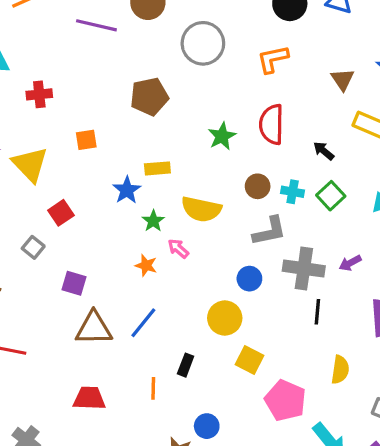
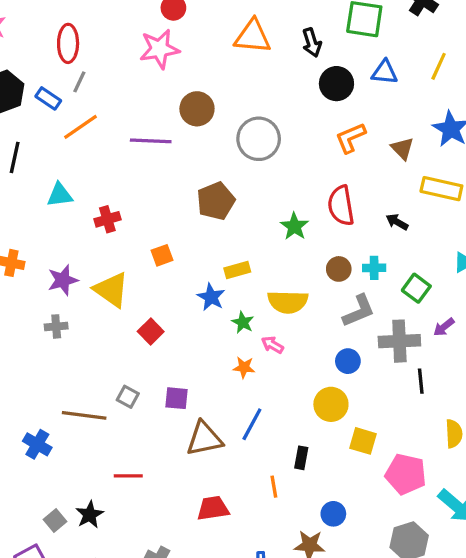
orange L-shape: (273, 59) -> (350, 138), moved
green square: (331, 196) -> (416, 288), moved
gray square: (33, 247) -> (128, 397), moved

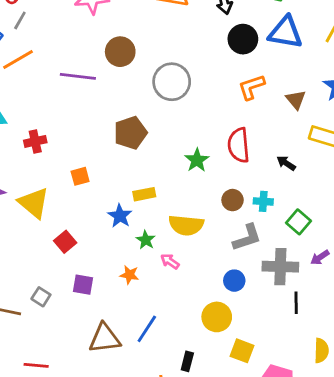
blue triangle: (385, 72) -> (285, 32), size x1.5
orange star: (244, 367) -> (129, 275), moved
purple square: (176, 398) -> (83, 285), moved

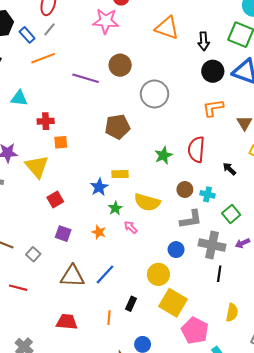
orange square: (80, 176) -> (61, 142), moved
gray square: (41, 297) -> (33, 254), moved
yellow square: (242, 351) -> (173, 303), size x1.5

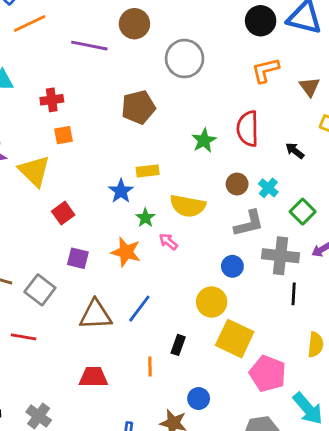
red cross: (46, 121) -> (52, 100), moved
cyan cross: (208, 194) -> (268, 188), turned 32
orange star: (99, 232) -> (126, 252), size x1.5
gray square: (33, 254) -> (40, 290), size x1.5

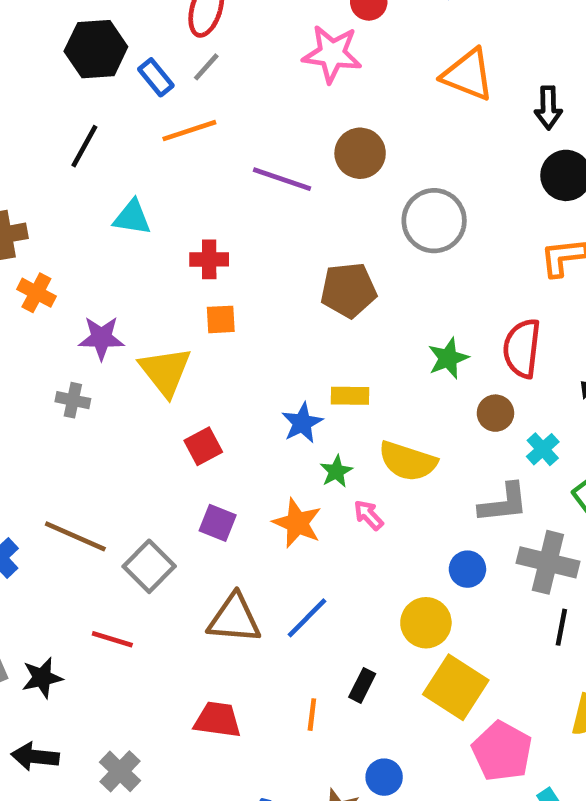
brown circle: (237, 184) -> (495, 413), moved

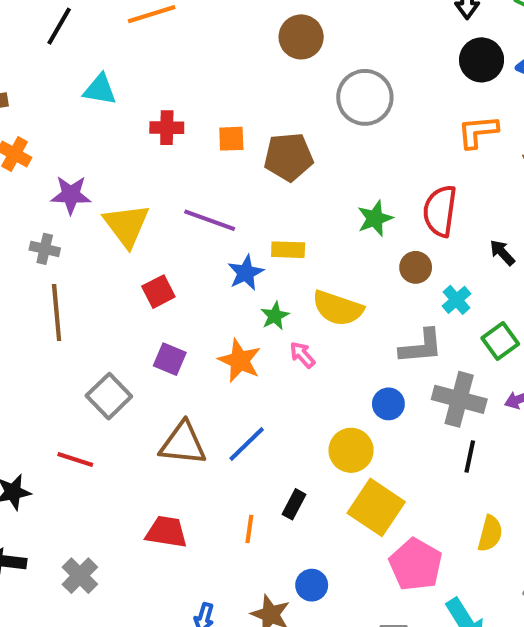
purple line: (282, 179) -> (210, 220), moved
orange square: (221, 319) -> (231, 139), moved
brown line: (75, 536) -> (57, 312), moved, turned 60

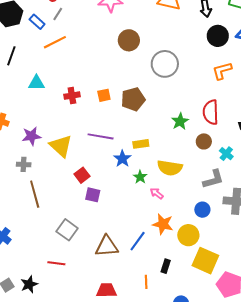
purple square: (170, 359) -> (93, 195), moved
orange star: (240, 361) -> (163, 224), moved

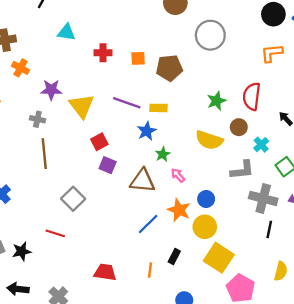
yellow rectangle: (141, 144) -> (159, 108), moved
yellow semicircle: (170, 168) -> (209, 140), moved
blue circle: (202, 210) -> (206, 199), moved
brown triangle: (107, 246) -> (142, 181), moved

